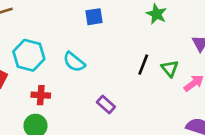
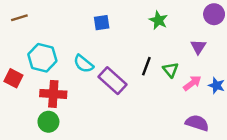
red cross: (41, 95) -> (53, 94), size x1.5
purple rectangle: (106, 104) -> (113, 81), moved, size x1.6

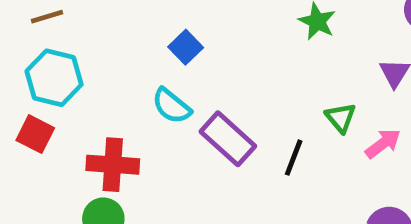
blue square: (102, 23) -> (186, 47), moved, turned -35
cyan hexagon: (42, 58) -> (54, 78), moved
black line: (146, 66) -> (294, 158), moved

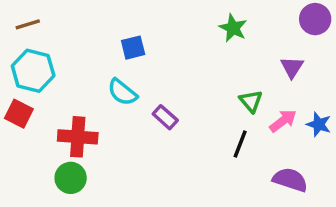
blue square: (186, 47) -> (133, 48), turned 30
purple rectangle: (228, 139) -> (165, 117), size x0.6
black line: (294, 158) -> (240, 144), moved

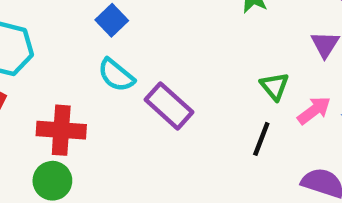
blue square: (133, 48) -> (112, 20), moved, turned -30
purple rectangle: (165, 117) -> (169, 106), size x1.5

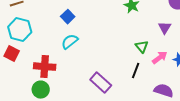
cyan semicircle: (116, 75) -> (70, 42), turned 102
purple rectangle: (169, 106) -> (101, 83), moved

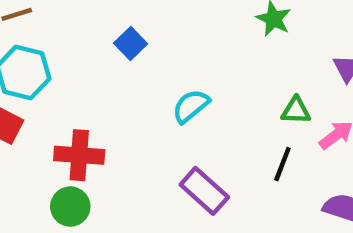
cyan semicircle: (70, 42) -> (191, 106), moved
green triangle: (142, 47) -> (296, 110), turned -48

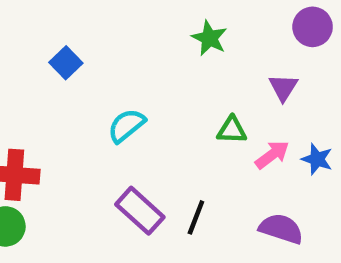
black line: (282, 164) -> (196, 217), moved

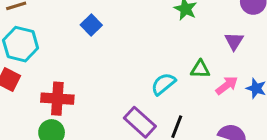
cyan semicircle: (126, 126) -> (163, 84), moved

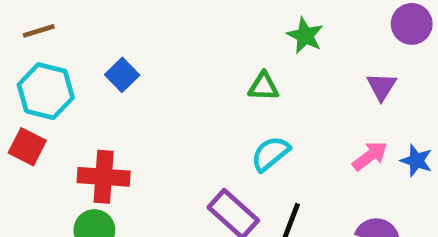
blue square: (91, 25) -> (122, 75), moved
green triangle: (200, 69) -> (263, 86), moved

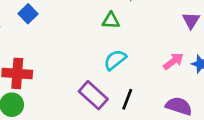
purple triangle: (382, 86) -> (191, 20), moved

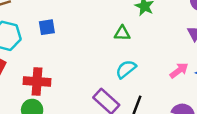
blue square: (28, 14) -> (47, 27), turned 35

